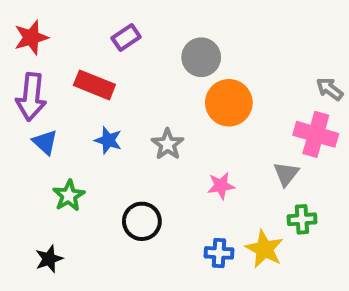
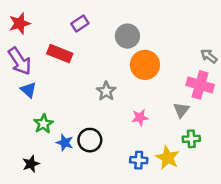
purple arrow: (31, 97) -> (20, 61), turned -40
blue star: (108, 140) -> (65, 143), moved

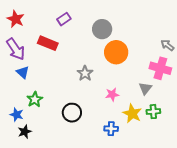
red star: (20, 24) -> (16, 19), turned -30
blue star: (65, 143) -> (17, 115), moved
yellow star: (168, 158) -> (132, 114), moved

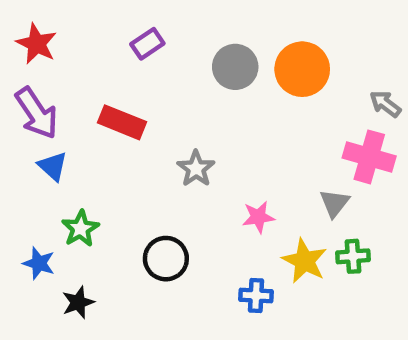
red rectangle: (48, 43) -> (122, 122), moved
orange circle: (116, 52) -> (302, 69), moved
black star: (25, 132) -> (78, 302), moved

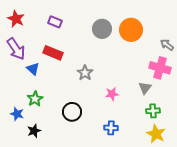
purple rectangle: (147, 44) -> (55, 22), moved, turned 56
blue triangle: (53, 166) -> (33, 69), moved
yellow star: (304, 261) -> (156, 134), moved

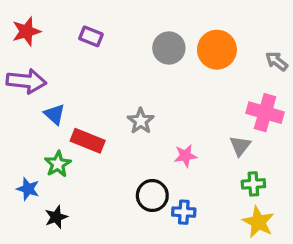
red star: (16, 19) -> (26, 31), turned 30
gray arrow: (167, 45) -> (277, 61), moved
purple arrow: (16, 49) -> (26, 81), turned -50
red rectangle: (53, 53) -> (88, 141), moved
black circle: (72, 112) -> (152, 196), moved

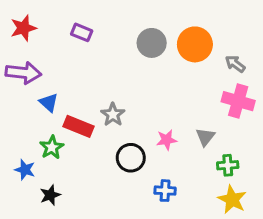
gray arrow: (277, 61) -> (235, 64), moved
gray star: (141, 121) -> (113, 114), moved
gray triangle: (240, 146) -> (205, 137), moved
black circle: (152, 196) -> (131, 158), moved

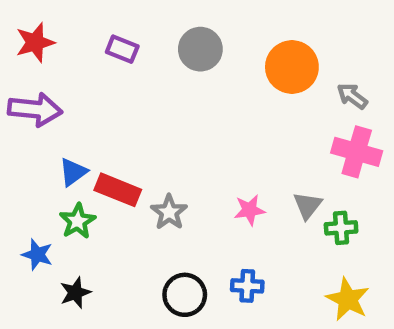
gray circle: (152, 43) -> (200, 49), moved
blue triangle: (49, 103) -> (73, 172), moved, turned 42
gray star: (113, 114) -> (169, 212), moved
black circle: (131, 158) -> (185, 295), moved
green cross: (228, 165) -> (341, 228), moved

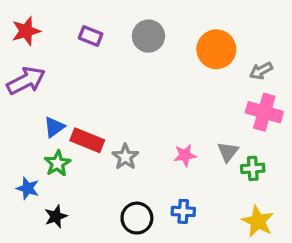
gray arrow: (352, 96) -> (261, 71), turned -65
purple arrow: (35, 109) -> (26, 81), turned -33

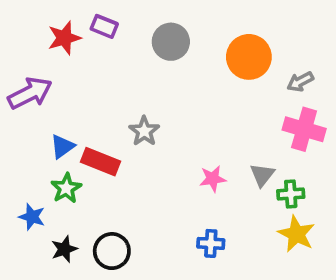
red star: (26, 31) -> (64, 38), moved
purple rectangle: (91, 36) -> (104, 26), moved
gray star: (125, 157) -> (144, 131), moved
black circle: (137, 218) -> (112, 251), moved
yellow star: (258, 221) -> (296, 234), moved

